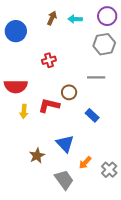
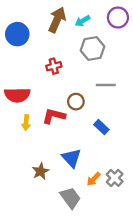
brown arrow: (52, 18) -> (57, 20), size x1.6
cyan arrow: (75, 19) -> (83, 21), turned -32
gray hexagon: (104, 44) -> (92, 48), moved
gray cross: (109, 170) -> (115, 178), moved

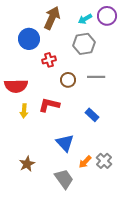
cyan arrow: (83, 21) -> (85, 19), moved
blue circle: (17, 34) -> (29, 39), moved
brown circle: (76, 102) -> (68, 80), moved
brown star: (41, 171) -> (27, 164), moved

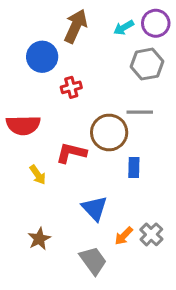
gray hexagon: (84, 44) -> (147, 64), moved
brown circle: (68, 80) -> (109, 132), moved, size x1.6
yellow arrow: (24, 111) -> (38, 175), moved, turned -40
blue rectangle: (92, 115) -> (134, 167), turned 48

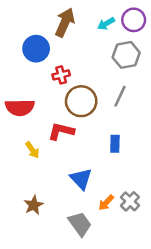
gray line: (140, 112) -> (120, 96), turned -65
brown circle: (109, 132) -> (81, 101), moved

